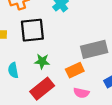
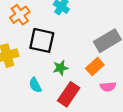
black square: (32, 30) -> (42, 40), turned 35

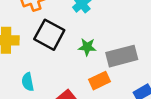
green star: (60, 68) -> (87, 47), moved

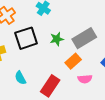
black square: (49, 35) -> (26, 38), turned -30

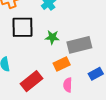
pink semicircle: (85, 79) -> (68, 85), turned 80

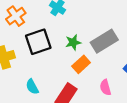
orange rectangle: (62, 64) -> (81, 64), moved

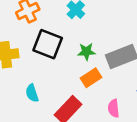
black square: (38, 42) -> (48, 44), turned 30

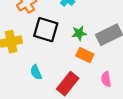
orange rectangle: (91, 78) -> (85, 55), turned 63

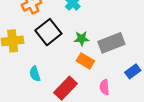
black square: (46, 30) -> (48, 32), turned 30

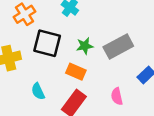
black square: (48, 32) -> (47, 43), turned -30
orange rectangle: (85, 61) -> (76, 72), moved

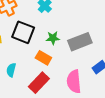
cyan semicircle: (38, 91) -> (11, 70), turned 32
pink semicircle: (117, 96) -> (74, 82), size x1.6

